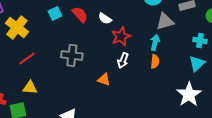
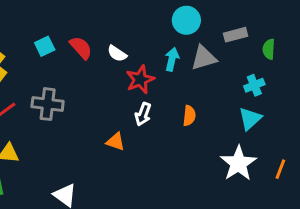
cyan cross: (200, 40) -> (254, 85), turned -32
cyan arrow: (155, 42) -> (172, 59), moved
gray cross: (72, 55) -> (48, 104), moved

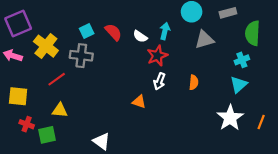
gray rectangle: (236, 35) -> (228, 13), moved
green semicircle: (269, 49) -> (253, 33), size x1.6
cyan arrow: (172, 59) -> (165, 31), moved
gray cross: (48, 104) -> (81, 56), moved

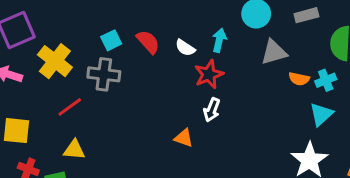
orange semicircle: (194, 82) -> (299, 79), moved, turned 96

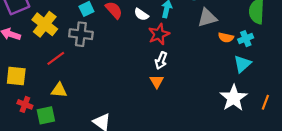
orange triangle: (184, 138) -> (157, 81), moved, turned 40

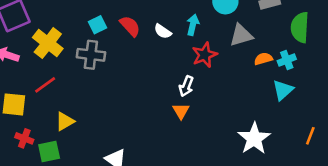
red star: (159, 34) -> (205, 55), moved
orange semicircle: (226, 37) -> (263, 59), turned 152
red line: (56, 58) -> (45, 85), moved
yellow triangle: (59, 90) -> (65, 121), turned -35
white star: (234, 98) -> (254, 138), moved

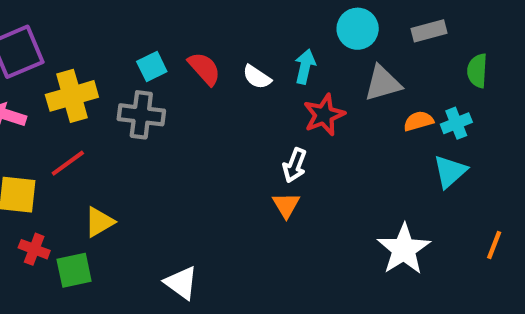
green semicircle: (300, 27) -> (477, 71), size x0.7
yellow cross: (48, 43) -> (72, 96), turned 36

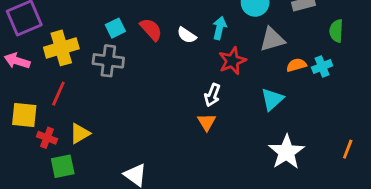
red line: (68, 163) -> (58, 94), turned -30
cyan triangle: (450, 172) -> (272, 99), moved
red cross: (34, 249) -> (47, 138), moved

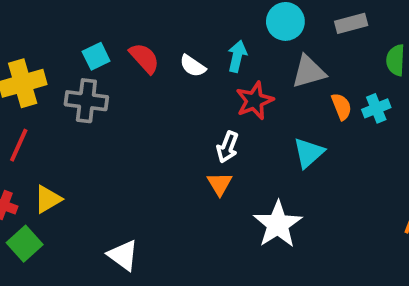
orange semicircle: (296, 65) -> (341, 106), turned 84
white star: (286, 152) -> (278, 224), moved
green square: (63, 166) -> (25, 244), turned -30

